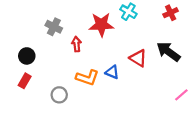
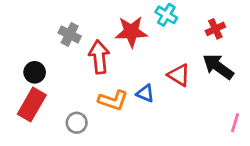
red cross: (171, 13) -> (215, 29), moved
red arrow: (77, 44) -> (99, 57), size x1.6
red rectangle: (25, 81) -> (32, 105), size x1.6
pink line: (181, 95) -> (235, 123), turned -32

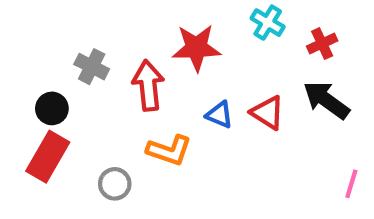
cyan cross: (166, 15) -> (268, 23), moved
gray cross: (70, 34) -> (92, 67), moved
blue triangle: (145, 93) -> (219, 115), moved

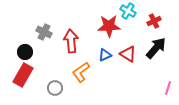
red star: (196, 48) -> (109, 26), moved
black arrow: (326, 100) -> (156, 48), turned 95
blue triangle: (219, 115) -> (105, 55), turned -48
orange L-shape: (169, 150) -> (81, 72), turned 125

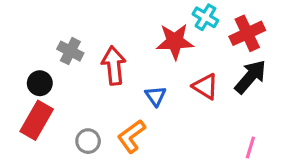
red cross: (154, 21) -> (247, 33), size x1.5
blue triangle: (105, 55) -> (156, 96), moved, turned -40
orange L-shape: (81, 72) -> (131, 136), moved
pink line: (168, 88) -> (250, 148), moved

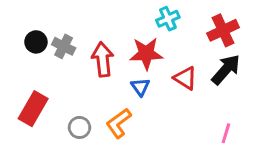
cyan cross: (205, 17) -> (168, 19), moved, turned 35
red star: (175, 41) -> (146, 54), moved
black circle: (40, 83) -> (36, 42), moved

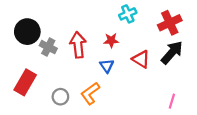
black circle: (36, 42) -> (27, 32), size x1.5
gray cross: (64, 46) -> (48, 47), moved
red star: (146, 54) -> (111, 40), size x0.6

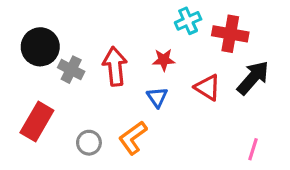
red cross: (170, 23) -> (230, 34), moved, turned 35

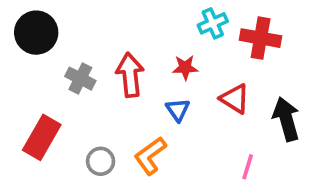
black circle: (40, 47) -> (36, 33), moved
black arrow: (253, 78) -> (286, 119), moved, turned -57
pink line: (253, 149) -> (248, 167), moved

